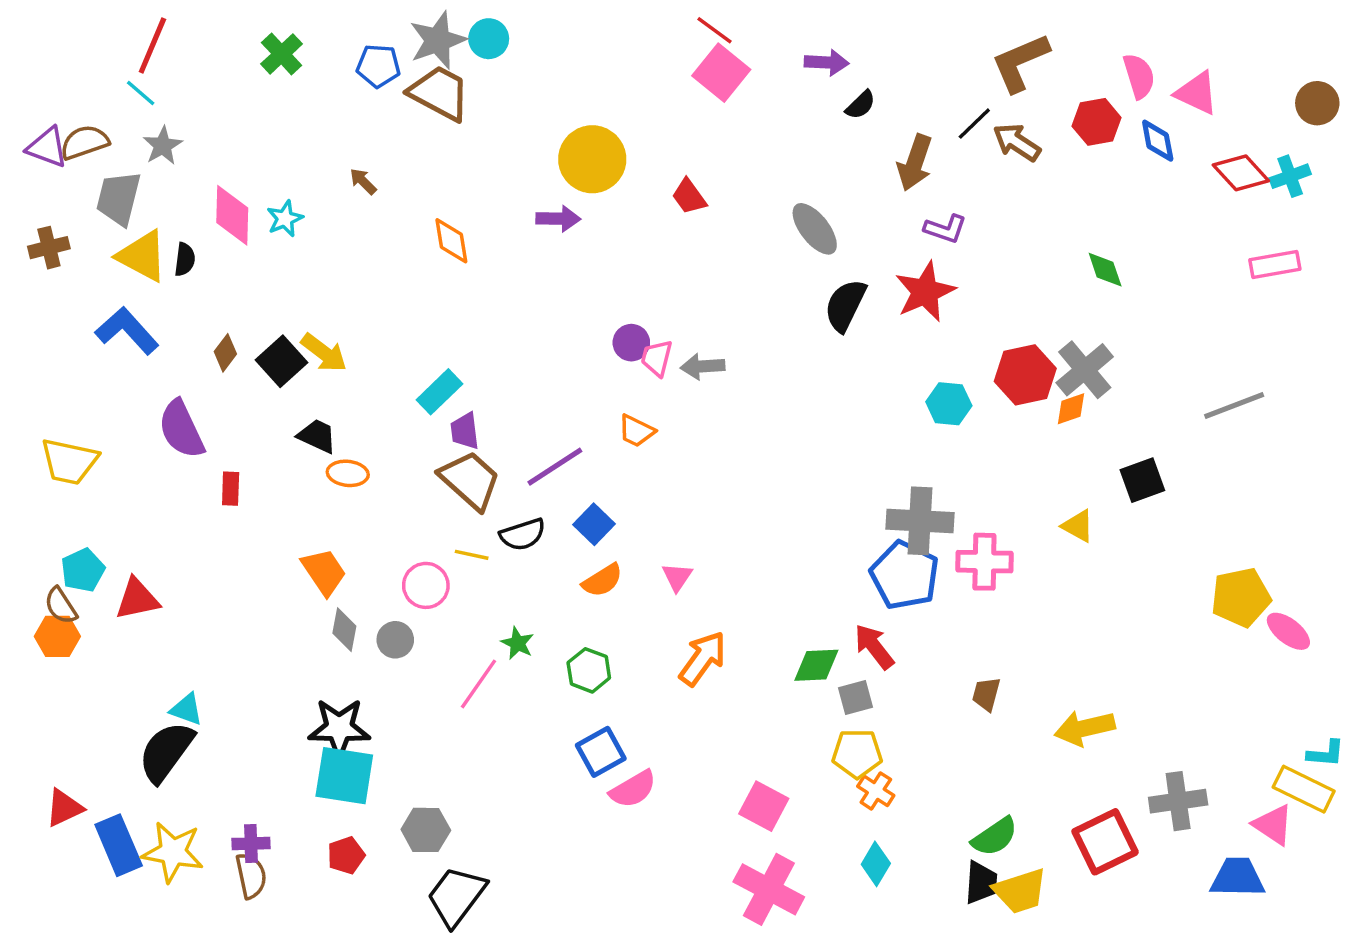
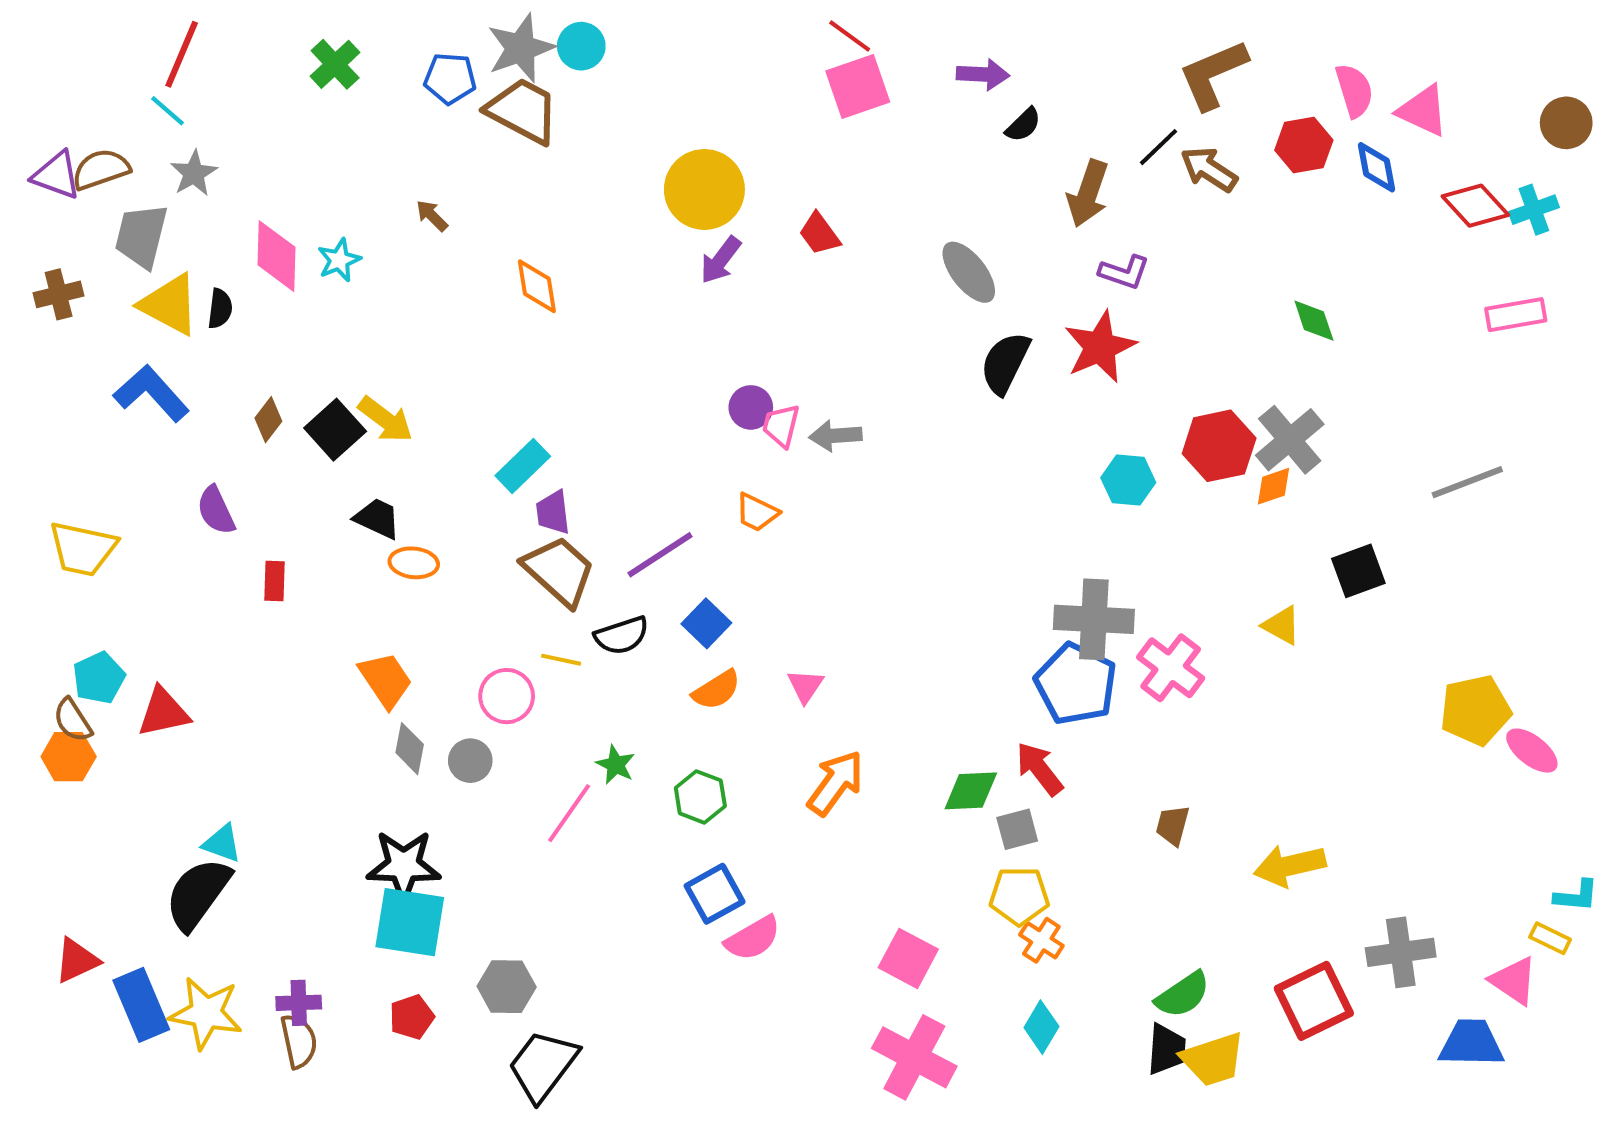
pink square: (721, 73) -> (858, 87), turned 32
purple arrow: (558, 219) -> (721, 260), moved, turned 126
purple semicircle: (181, 429) -> (216, 510), size x0.7
pink cross: (984, 562) -> (1171, 668), turned 36
yellow rectangle: (1304, 789) -> (1550, 938), size x0.6

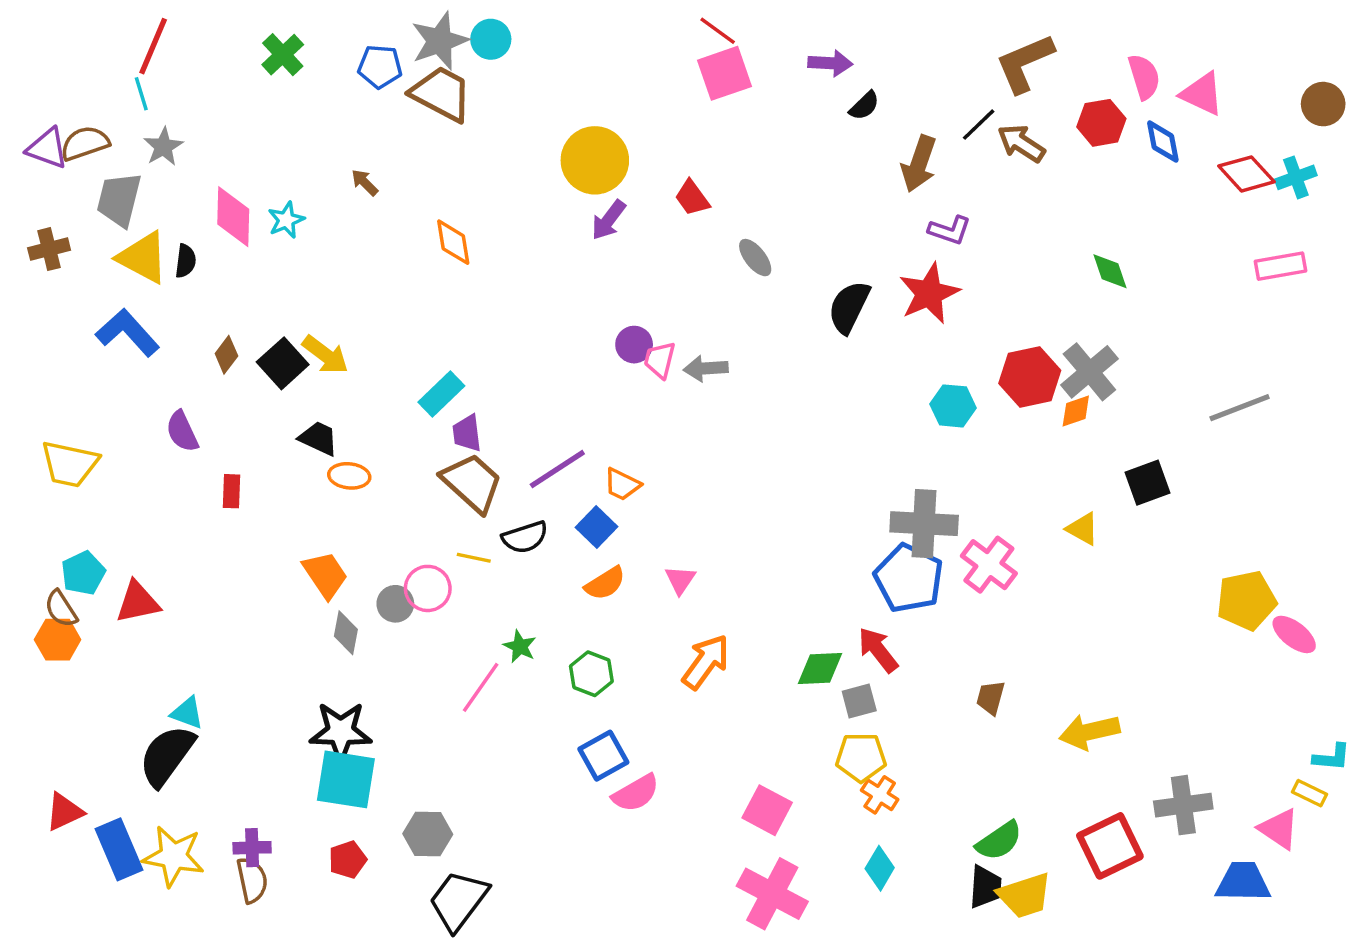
cyan line: (168, 111) -> (141, 94), turned 32
gray ellipse: (969, 272) -> (755, 258), moved, size x0.7
orange trapezoid: (757, 512) -> (622, 484), moved
gray circle: (470, 761) -> (395, 604), moved

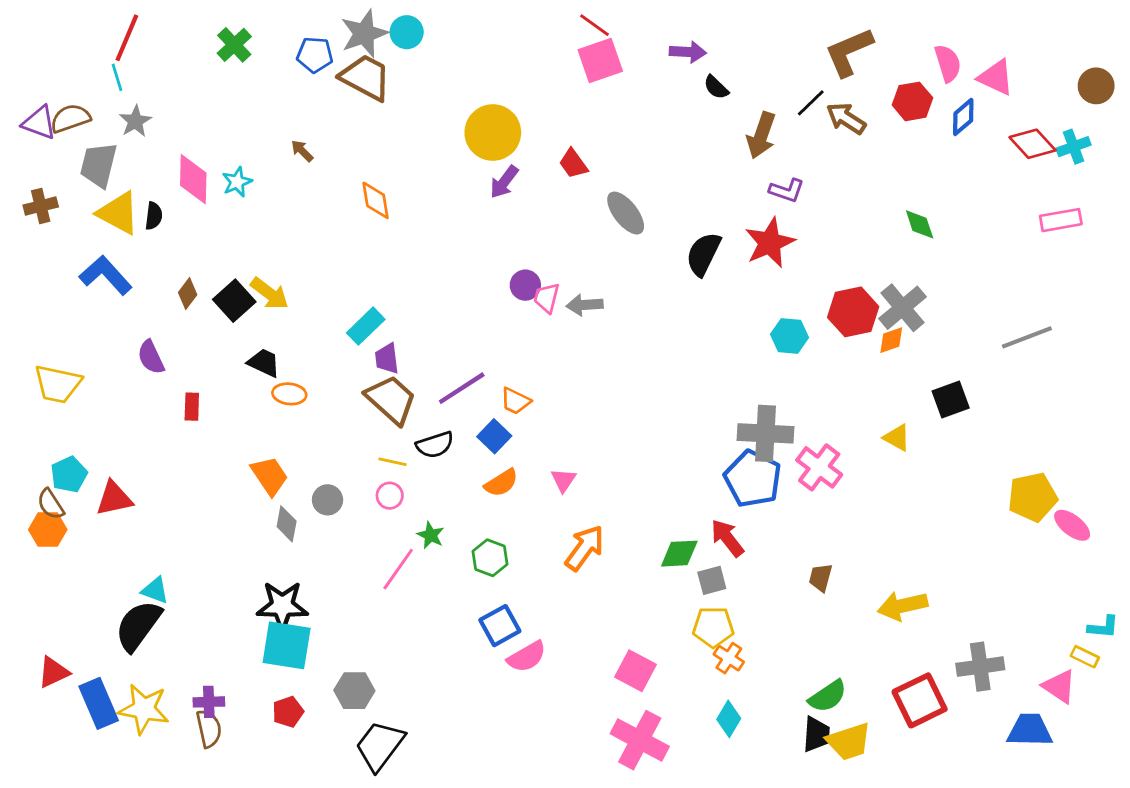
black semicircle: (864, 106) -> (716, 87), turned 88
blue diamond: (1163, 142) -> (963, 117), turned 60
gray ellipse: (755, 258) -> (626, 213), size x1.4
pink circle: (428, 588) -> (390, 496), moved, size x0.7

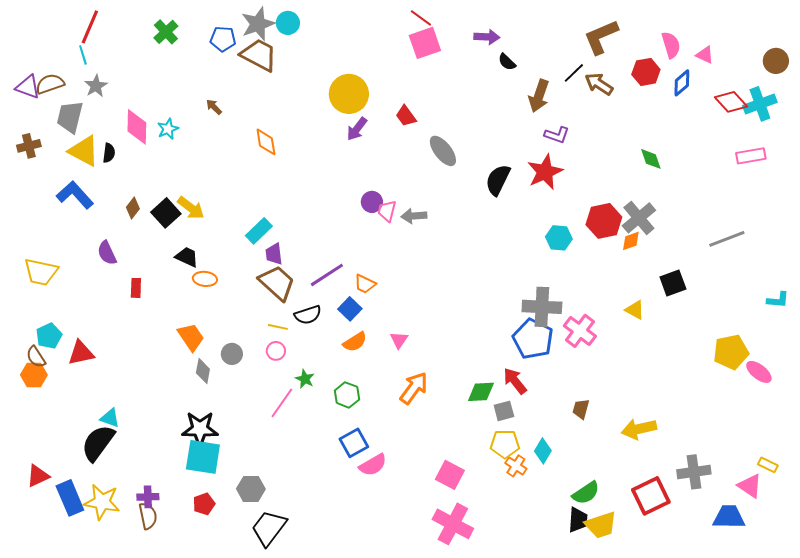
pink triangle: (996, 77) -> (705, 55), size x0.7
cyan cross: (1074, 147) -> (760, 104), size x1.4
cyan L-shape: (1103, 627) -> (778, 300), moved
cyan diamond: (729, 719) -> (543, 451), moved

